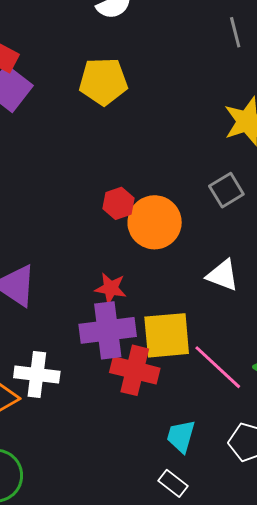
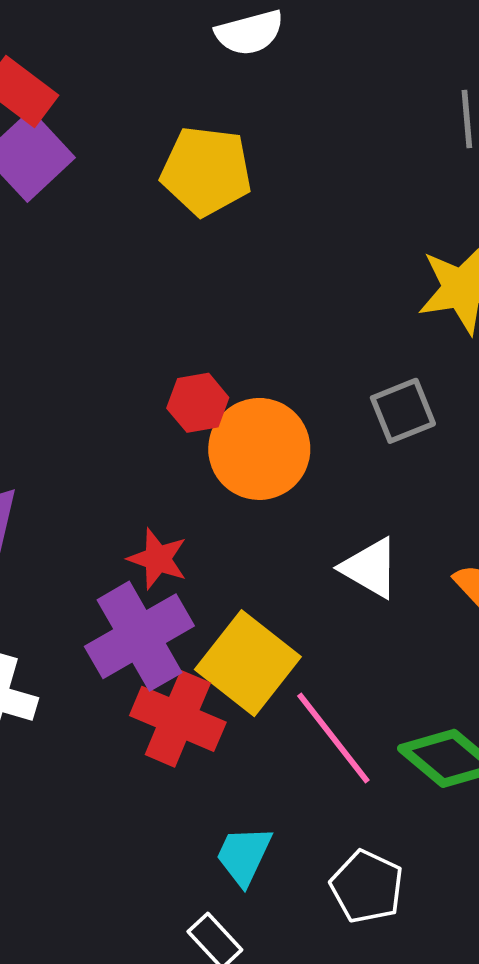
purple cross: (108, 330) -> (139, 636), turned -32
yellow square: (167, 335) -> (248, 663), turned 34

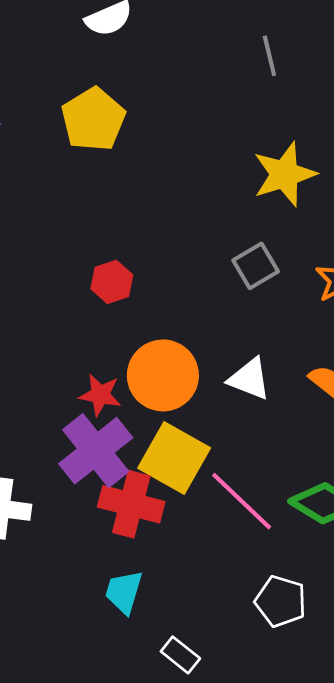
yellow pentagon: (206, 171) -> (93, 119), turned -30
orange circle: (259, 449) -> (163, 375), moved
cyan trapezoid: (244, 856) -> (124, 592), moved

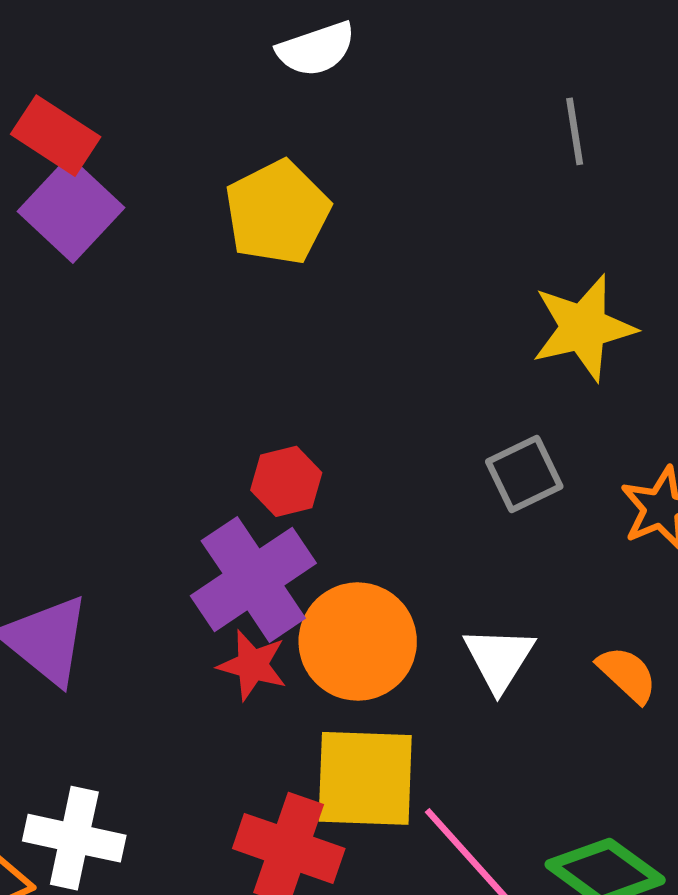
white triangle: (249, 379) -> (499, 659), turned 36
purple cross: (96, 451) -> (253, 579), moved
yellow square: (174, 458) -> (365, 778), turned -32

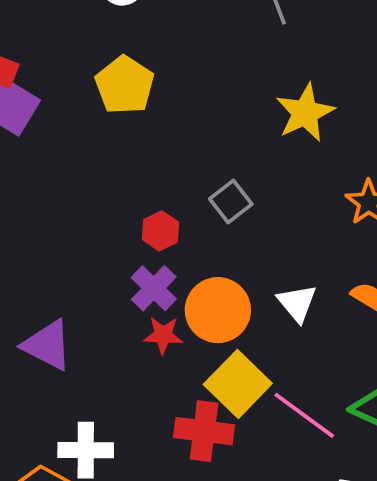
gray square: (524, 474) -> (231, 202), moved
purple cross: (253, 579) -> (154, 288), size x0.7
yellow square: (365, 778) -> (238, 384), turned -36

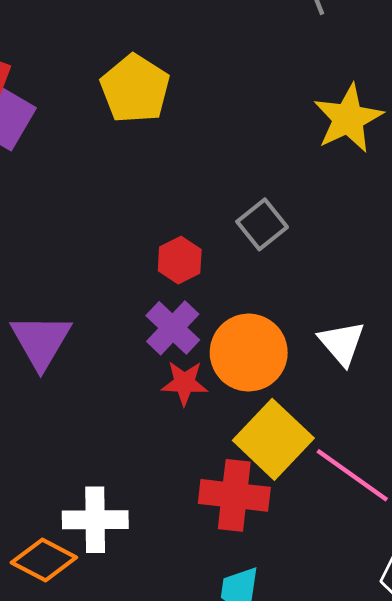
purple triangle: (47, 345) -> (41, 341), moved, turned 34

